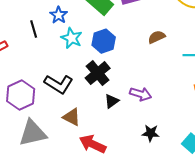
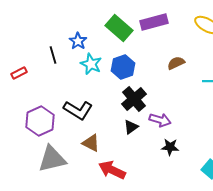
black cross: (98, 73) -> (134, 99), moved
black star: (151, 133) -> (170, 147), moved

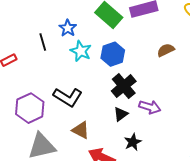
black star: (170, 147) -> (133, 142), moved, turned -30

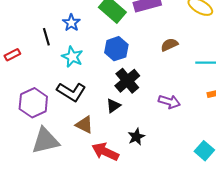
cyan star: (81, 51) -> (72, 57), moved
purple arrow: (150, 107) -> (169, 102), moved
black triangle: (121, 114) -> (113, 106), moved

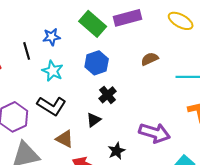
blue star: (71, 23) -> (52, 37), turned 30
black cross: (127, 81) -> (108, 95), size x0.7
purple arrow: (169, 102) -> (155, 133), moved, size x1.4

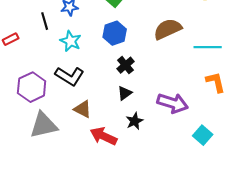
brown semicircle: (150, 59) -> (168, 29), size x1.6
black triangle: (94, 120) -> (125, 93), moved

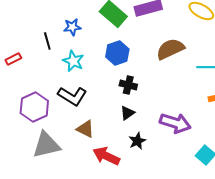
black cross: (126, 65) -> (128, 85), turned -36

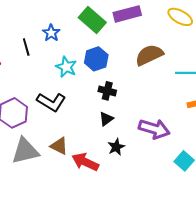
blue star: (72, 27) -> (51, 33), turned -30
cyan star: (73, 61) -> (66, 67), moved
brown triangle: (85, 129) -> (59, 146), moved

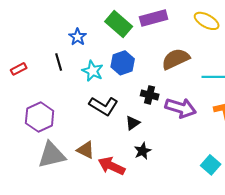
black line: (26, 47) -> (59, 62), moved
black cross: (107, 91) -> (150, 95), moved
black L-shape: (51, 102) -> (104, 106), moved
purple arrow: (154, 129) -> (181, 108), moved

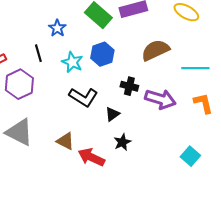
purple hexagon: (40, 117) -> (19, 84), moved
gray triangle: (52, 155) -> (19, 132), moved, turned 40

